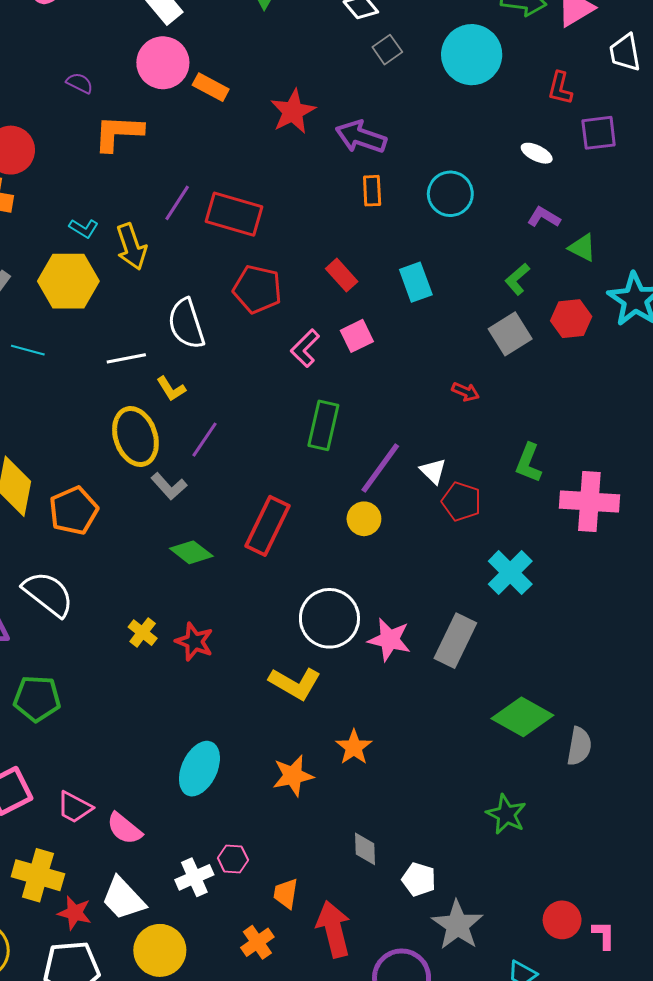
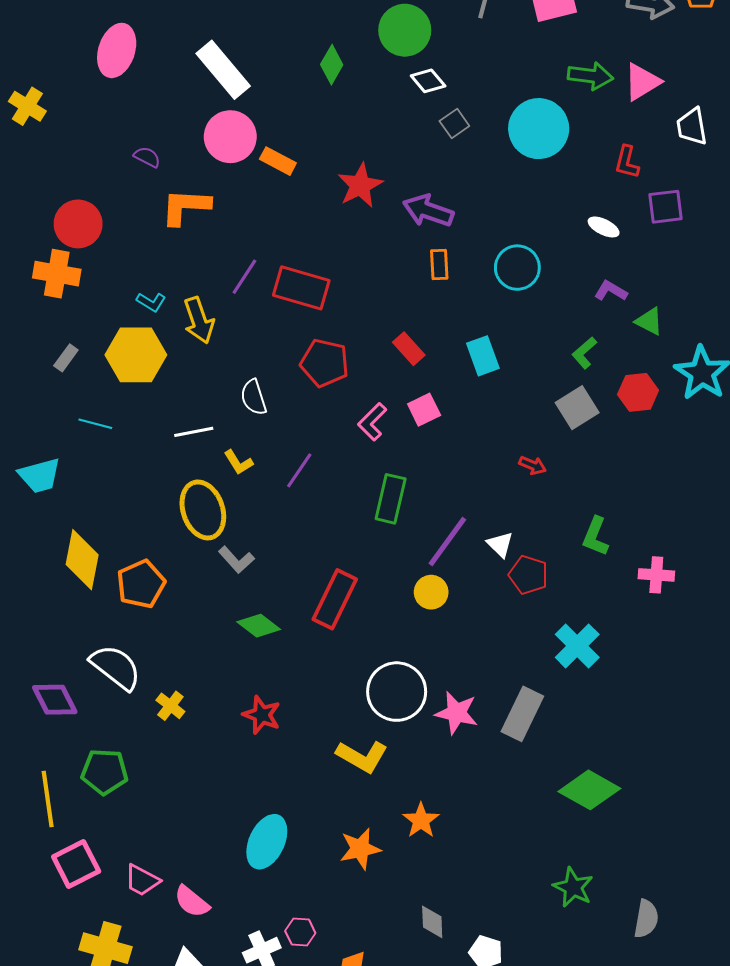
white semicircle: (186, 324) -> (254, 397), size x0.7
purple line: (205, 440) -> (299, 470), moved
pink cross: (589, 501) -> (656, 575), size x0.6
yellow cross: (143, 633) -> (170, 706), moved
gray semicircle: (579, 746) -> (646, 919), moved

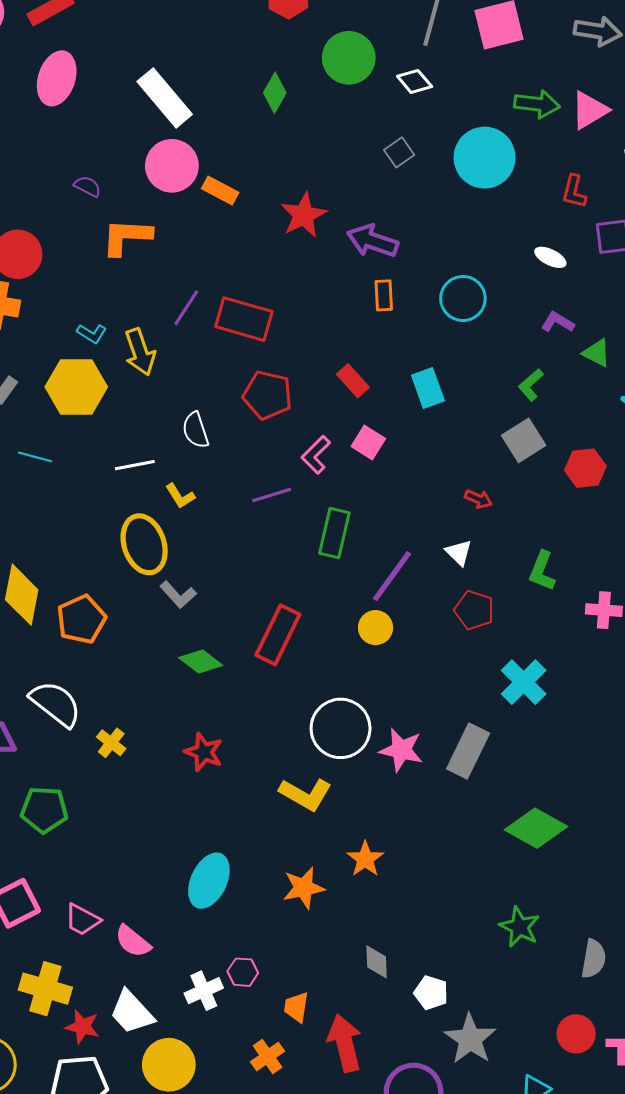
white diamond: (428, 81) -> (415, 81), moved
red hexagon: (638, 392) -> (585, 468), moved
pink square: (424, 410) -> (368, 442), turned -32
purple line: (299, 470) -> (272, 495), moved, turned 39
white triangle: (500, 544) -> (459, 553), moved

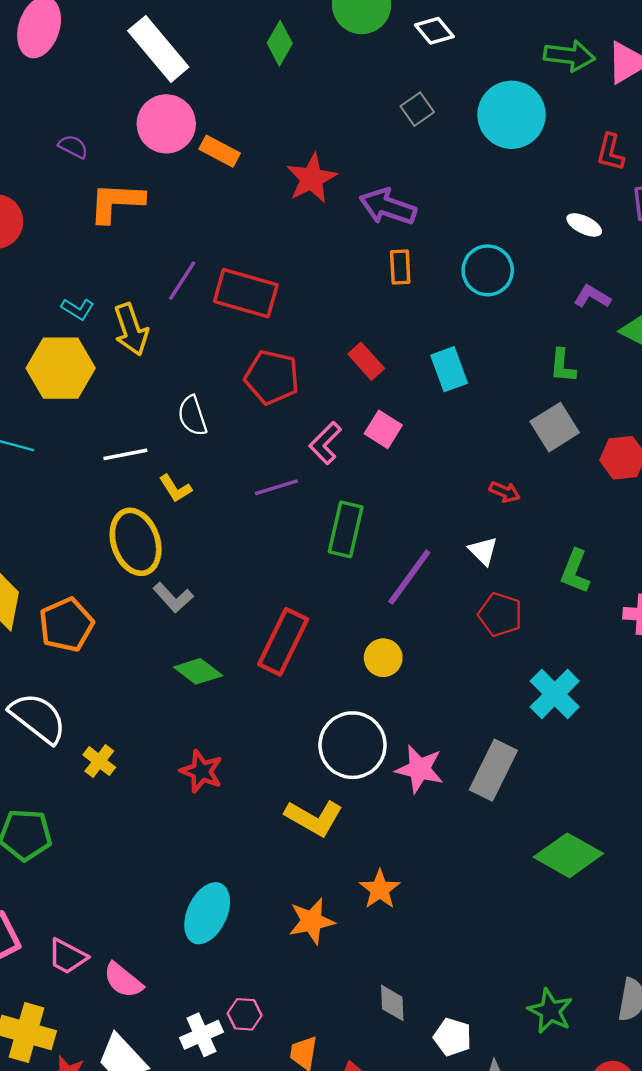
green L-shape: (531, 385) -> (563, 366), turned -44
yellow circle: (376, 628) -> (383, 658), moved
green star: (520, 927) -> (550, 1011), moved

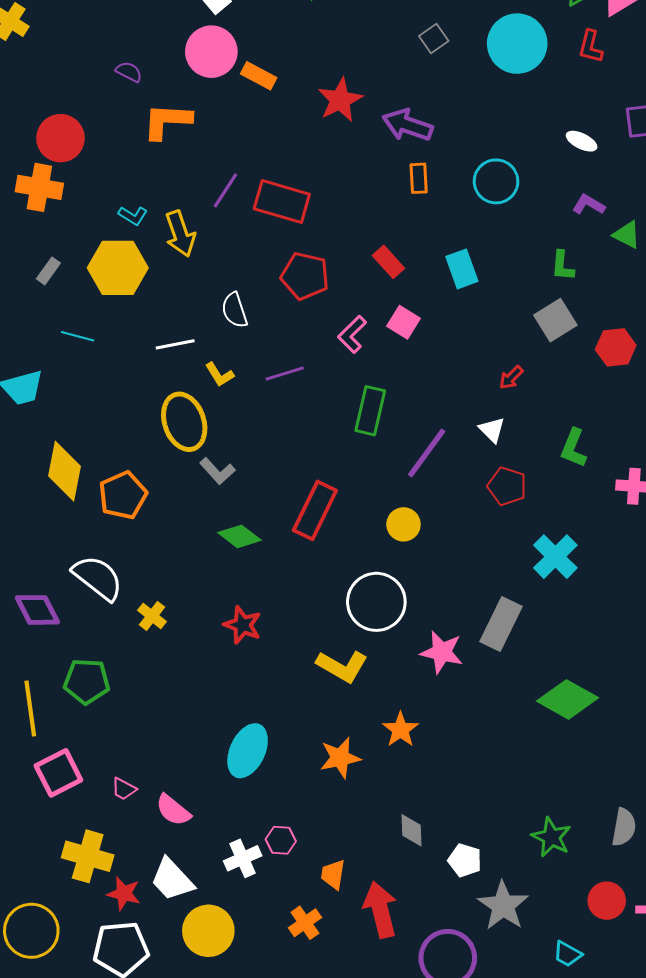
red L-shape: (610, 152) -> (591, 47), moved
purple line: (276, 487) -> (285, 374), moved
red arrow: (505, 492) -> (511, 378), turned 112
pink star: (420, 769) -> (442, 652), moved
pink trapezoid: (67, 956) -> (124, 789), size x0.7

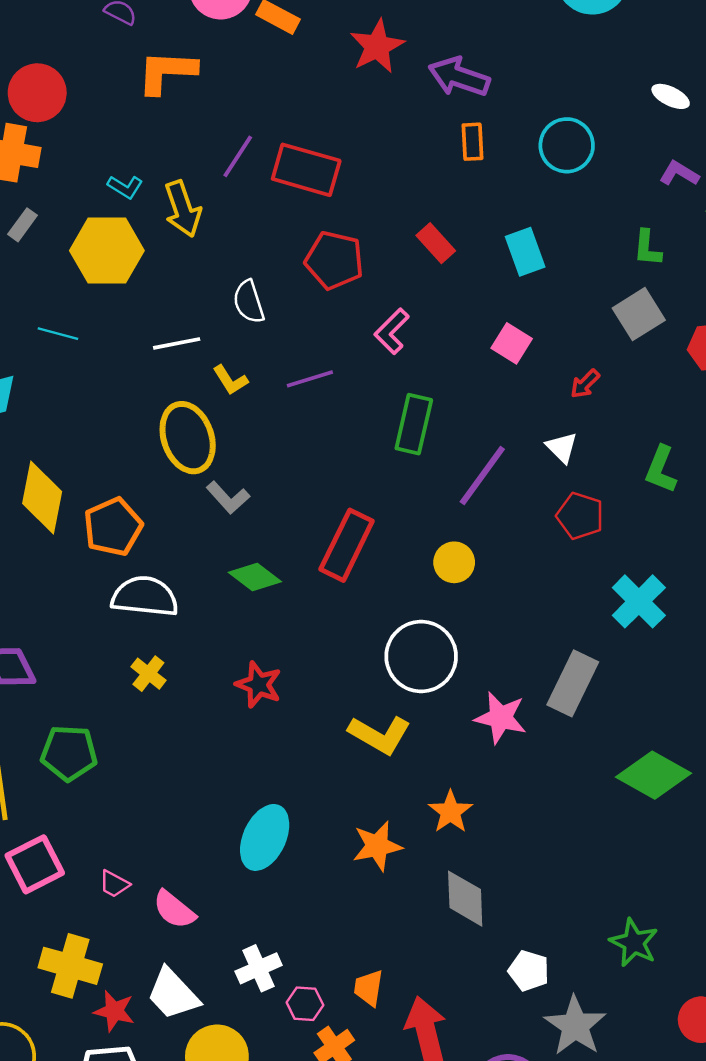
gray rectangle: (48, 271) -> (23, 225), moved
pink square: (403, 322) -> (512, 343), moved
white semicircle: (98, 578) -> (145, 597), moved, turned -32
gray diamond: (412, 830) -> (465, 899), moved, size x1.4
pink hexagon: (281, 840) -> (305, 1004), moved

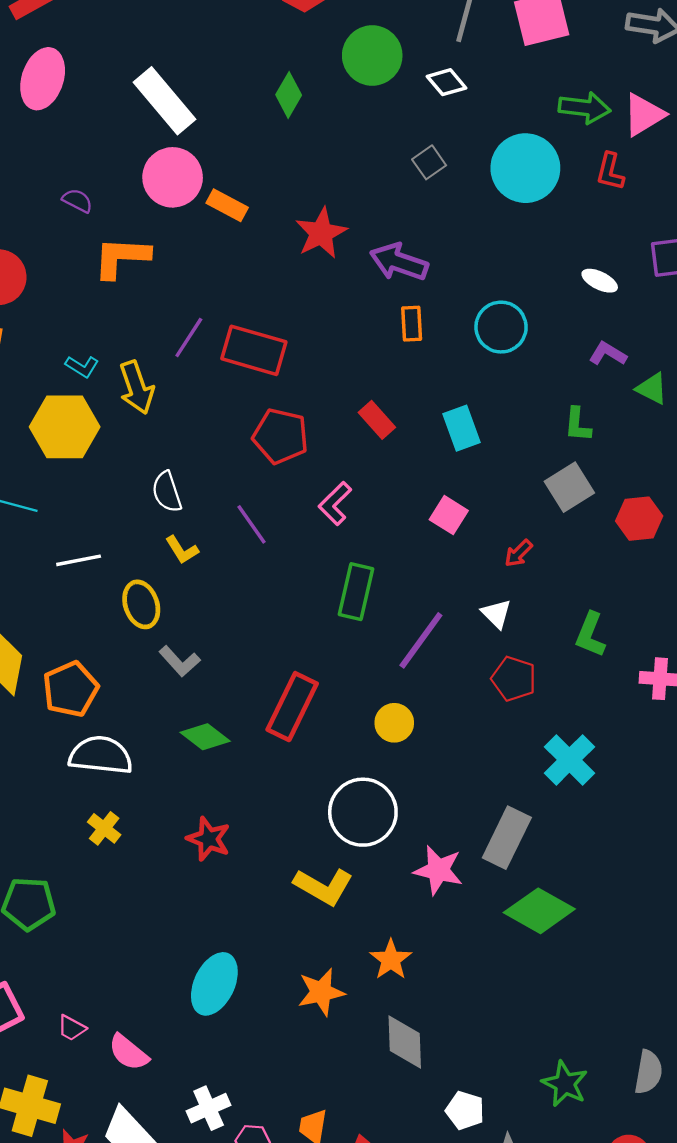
white semicircle: (249, 302) -> (167, 492), moved
white line: (177, 343) -> (79, 560), moved
purple line: (310, 379) -> (252, 524), moved, turned 72
yellow ellipse: (188, 438) -> (141, 604), size x0.7
green diamond: (653, 775) -> (539, 911), moved

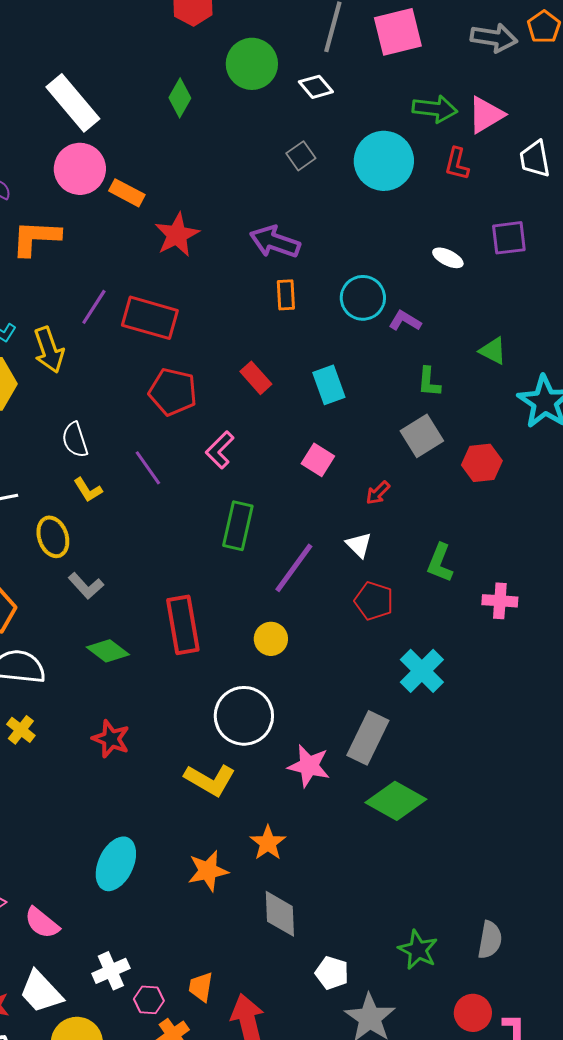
red star: (321, 233) -> (177, 235), moved
purple L-shape: (608, 354) -> (405, 321), moved
red rectangle: (292, 707) -> (183, 625), turned -36

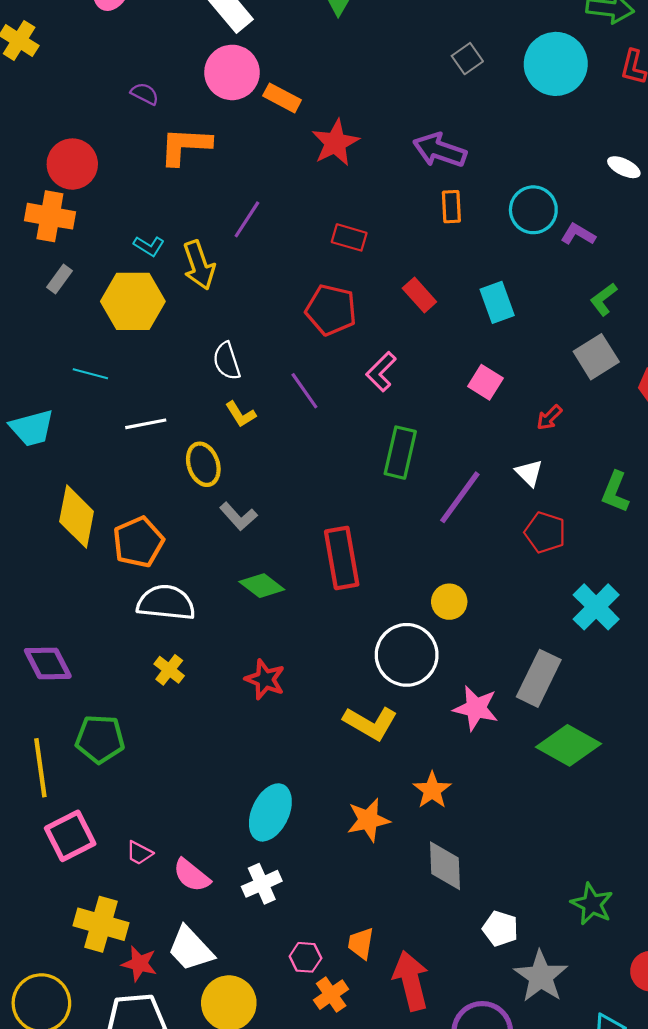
red rectangle: (150, 318) -> (349, 237), moved, size x0.6
green L-shape: (429, 382) -> (604, 299), turned 48
yellow circle: (271, 639) -> (449, 602), moved
white cross: (111, 971) -> (262, 884), moved

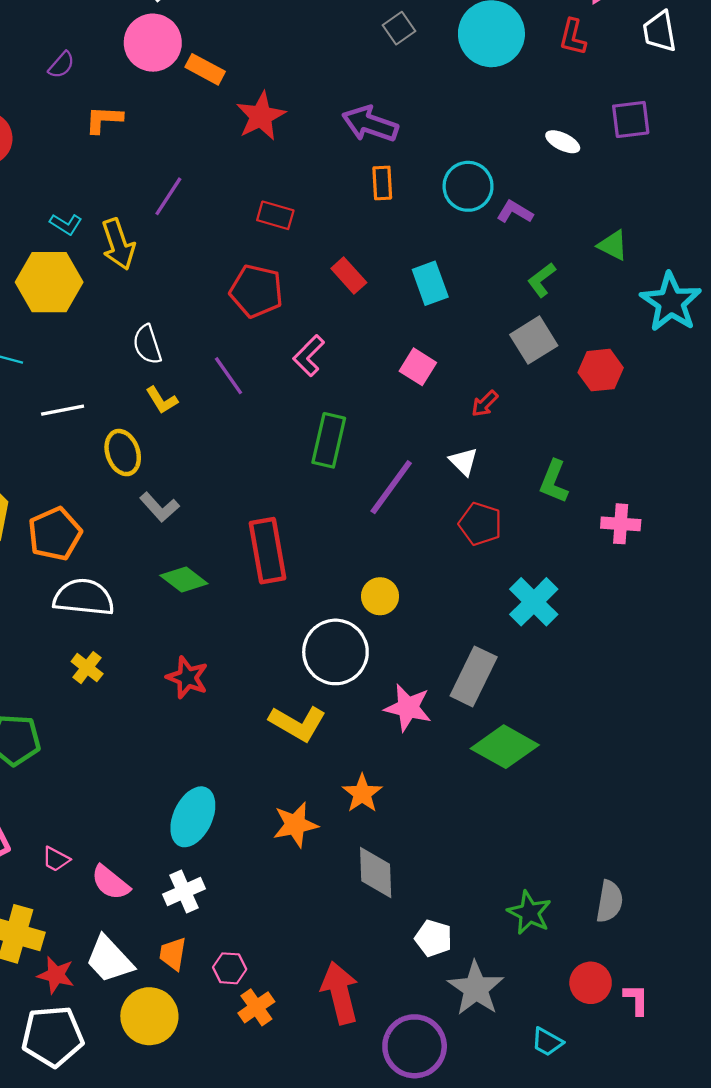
purple semicircle: (145, 94) -> (61, 65), turned 104
orange L-shape: (185, 146) -> (104, 119), size x0.7
orange trapezoid: (361, 943) -> (173, 954), moved

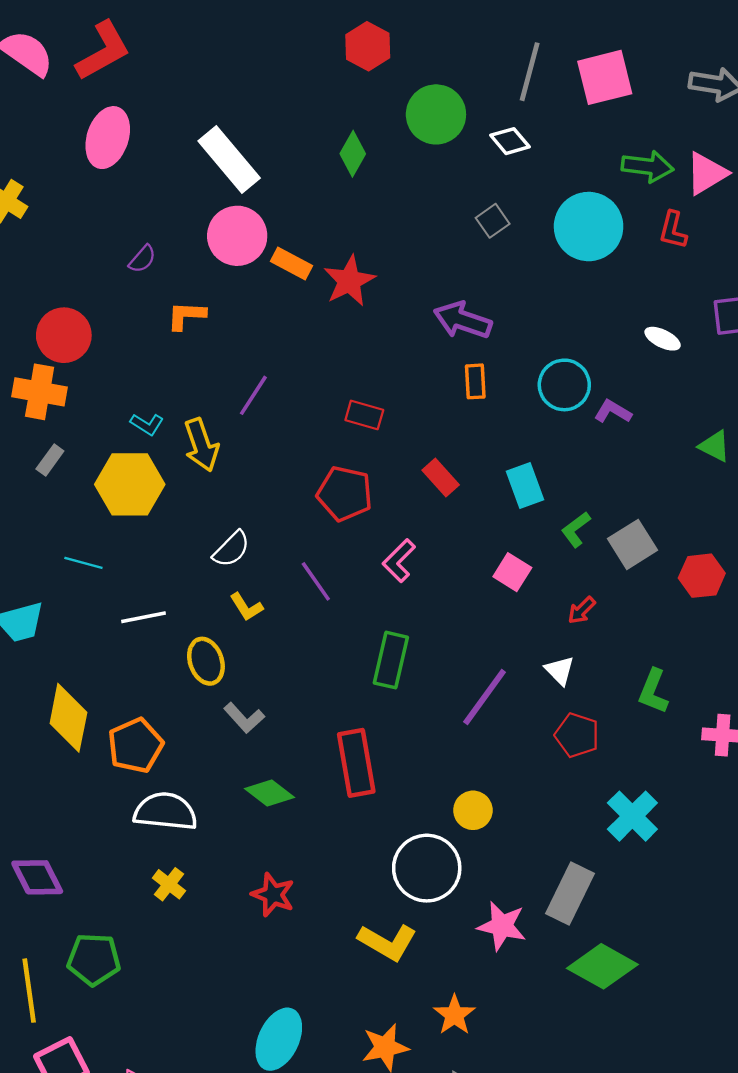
red star: (261, 116) -> (349, 281), moved
green L-shape: (542, 280) -> (576, 529), moved
white semicircle: (147, 344) -> (231, 549), turned -117
green rectangle: (329, 440) -> (391, 660), moved

